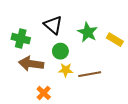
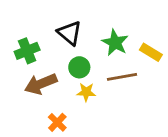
green cross: (21, 39) -> (27, 51), turned -36
brown arrow: (31, 64) -> (41, 84), turned -30
brown line: (90, 74) -> (122, 77), moved

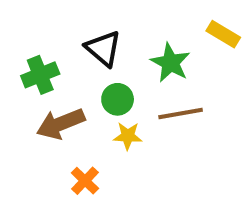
yellow rectangle: (151, 52) -> (223, 34), moved

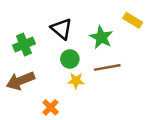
brown arrow: (61, 124) -> (20, 81), moved

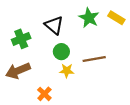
green star: (101, 37) -> (89, 18), moved

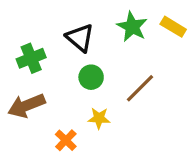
brown line: (94, 59) -> (140, 88), turned -35
yellow star: (67, 71) -> (99, 118), moved

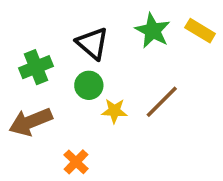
green circle: (91, 77) -> (89, 85), moved
yellow star: (99, 118) -> (114, 111), moved

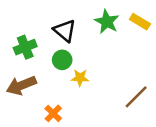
brown line: (162, 102) -> (136, 97), moved

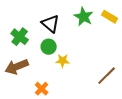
green cross: (25, 47) -> (20, 37), turned -30

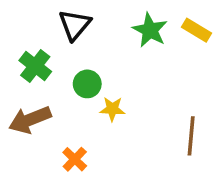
black triangle: (51, 24) -> (75, 25), moved, turned 30
brown line: (107, 76) -> (191, 136), turned -40

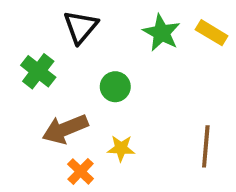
green circle: (87, 84) -> (115, 87), moved
yellow star: (112, 109) -> (121, 148), moved
brown arrow: (30, 120) -> (65, 129), moved

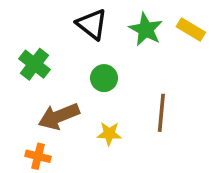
black triangle: (81, 27) -> (92, 24), moved, turned -32
brown line: (206, 146) -> (161, 113), moved
orange cross: (81, 171) -> (38, 156), moved, turned -30

